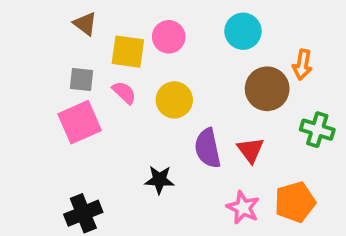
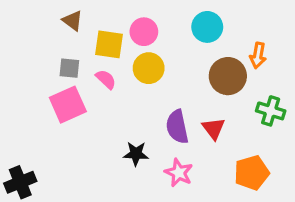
yellow circle: (174, 100) -> (149, 68), moved
pink star: (243, 208) -> (179, 173), moved
black cross: (83, 213) -> (20, 182), moved

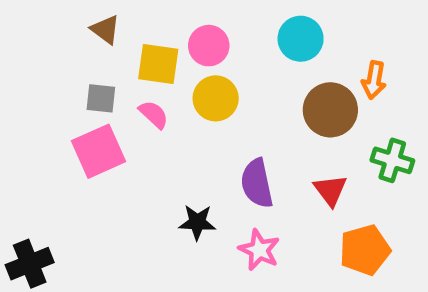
red triangle: (214, 128) -> (330, 190), moved

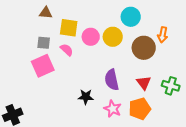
brown triangle: (105, 30) -> (46, 13), turned -32
pink circle: (209, 46) -> (91, 37), moved
yellow circle: (216, 98) -> (113, 37), moved
green cross: (392, 160) -> (171, 86), moved
orange pentagon: (365, 250) -> (140, 109), moved

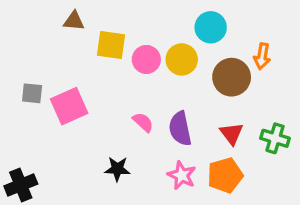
gray square: (44, 43) -> (32, 93), moved
pink semicircle: (67, 50) -> (143, 122), moved
black star: (86, 97) -> (117, 169), moved

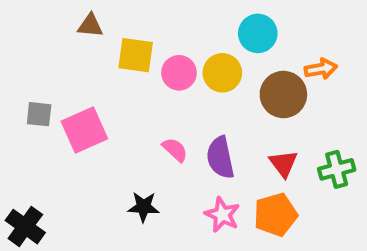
orange arrow: (262, 56) -> (321, 69), turned -110
green cross: (275, 138) -> (337, 169), turned -32
black cross: (21, 185) -> (25, 227), turned -32

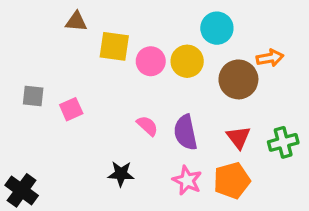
pink square: (84, 130) -> (71, 109), size x0.6

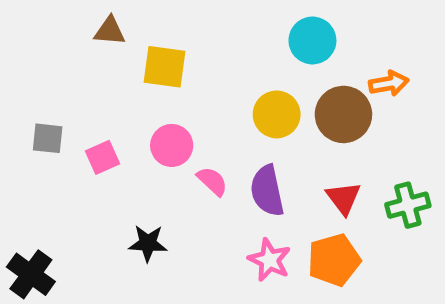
pink circle: (151, 61) -> (172, 145), moved
yellow circle: (187, 61) -> (277, 114), moved
black star: (121, 174) -> (148, 243), moved

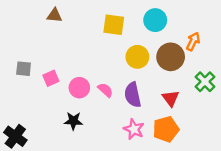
yellow square: (165, 67) -> (114, 25), moved
orange arrow: (389, 83) -> (193, 41), turned -54
pink circle: (172, 145) -> (79, 88), moved
green cross: (408, 205) -> (205, 82), moved, turned -30

